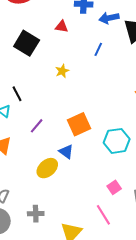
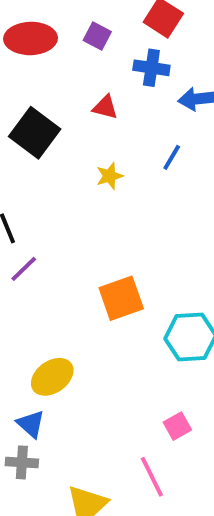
yellow star: (62, 71) -> (109, 176), moved
purple line: (37, 126) -> (24, 269), moved
blue triangle: (66, 152) -> (31, 424), moved

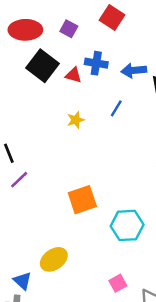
blue cross: (151, 68) -> (96, 63), moved
black square: (35, 133) -> (42, 66), moved
yellow ellipse: (52, 377) -> (54, 259), moved

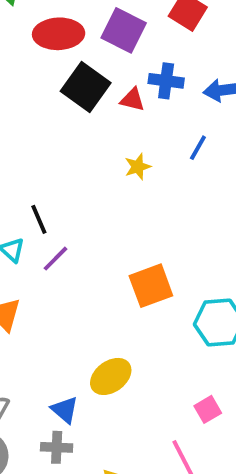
purple square: (69, 29) -> (124, 30), size x1.6

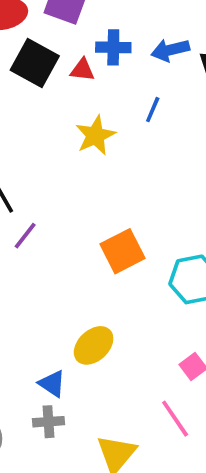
yellow star: (138, 167) -> (95, 135), size x1.5

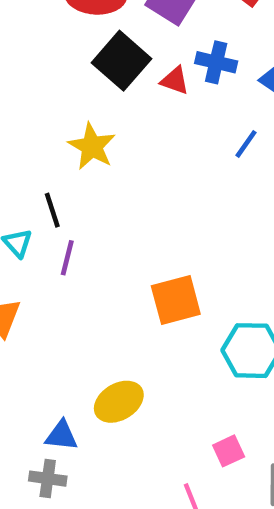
yellow star: (95, 135) -> (92, 146), moved, turned -30
purple line: (25, 236) -> (67, 258), turned -36
blue triangle: (52, 384) -> (61, 435), turned -40

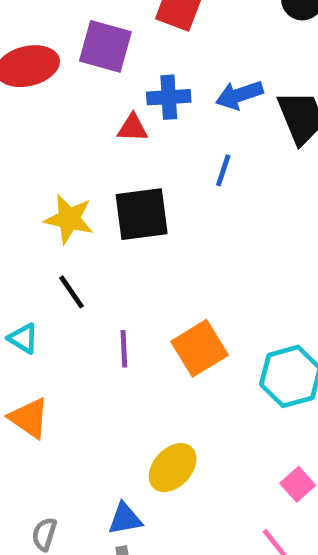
black square: (121, 61) -> (142, 214), moved, turned -32
black line: (52, 210) -> (71, 292), moved
purple line: (67, 258) -> (124, 349), moved

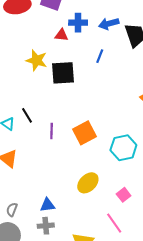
yellow star: (69, 219) -> (37, 60), moved
black line: (71, 292) -> (27, 115), moved
yellow ellipse: (173, 468) -> (88, 183), moved

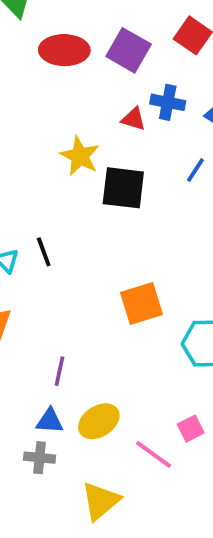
purple line: (52, 131) -> (60, 371), moved
yellow ellipse: (88, 183) -> (99, 421), moved
pink line: (114, 223) -> (153, 454), moved, turned -30

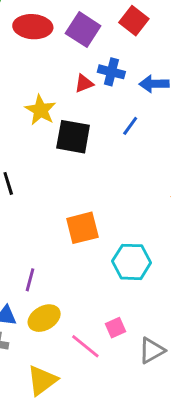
red triangle: (134, 119) -> (84, 83), turned -42
purple line: (60, 371) -> (30, 280), moved

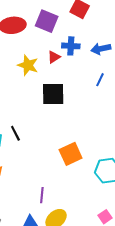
yellow star: (40, 110) -> (28, 65), moved
blue line: (130, 126) -> (100, 80), moved

